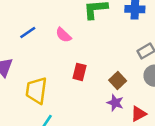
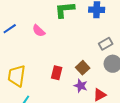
red rectangle: (79, 72) -> (57, 73), moved

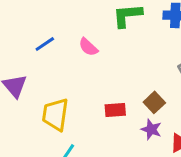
red rectangle: (57, 73) -> (115, 110), turned 72

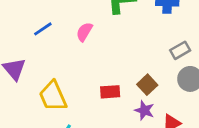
pink semicircle: (88, 47) -> (84, 32), turned 78
yellow trapezoid: (55, 114) -> (53, 96), turned -32

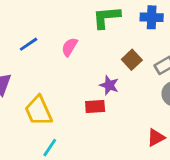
brown square: (147, 85) -> (132, 60), moved
purple star: (144, 110) -> (109, 85), moved

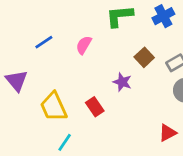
blue cross: (152, 17) -> (163, 16), turned -30
red rectangle: (95, 106) -> (95, 107), moved, turned 60

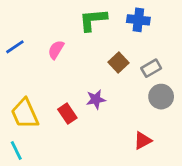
blue cross: (163, 16) -> (138, 20), turned 35
purple star: (122, 82) -> (96, 99), moved, turned -30
cyan line: (65, 142) -> (16, 151), moved, turned -60

